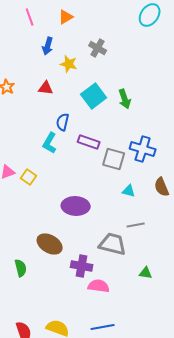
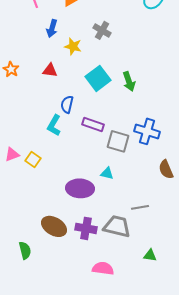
cyan triangle: (129, 191) -> (107, 173), moved
purple cross: (82, 266) -> (86, 228), moved

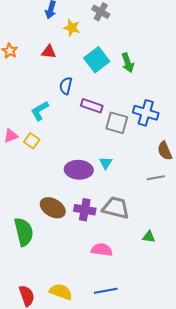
cyan L-shape: (54, 125) -> (40, 111), moved, turned 30
cyan triangle: (107, 173) -> (106, 163), moved, turned 48
gray line: (140, 207) -> (156, 178), moved
green semicircle: (25, 250) -> (24, 232), size x1.6

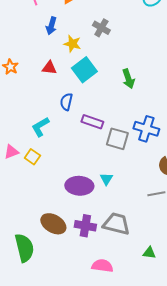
cyan square: (97, 60) -> (84, 70), moved

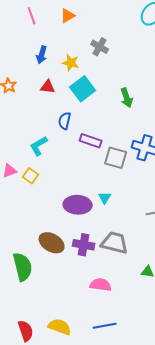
blue arrow: (51, 26) -> (42, 55), moved

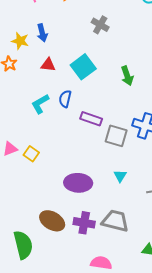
blue arrow: (42, 55) -> (42, 33), turned -30
yellow star: (71, 63) -> (20, 41), moved
cyan L-shape: (39, 146) -> (40, 104), moved
cyan triangle: (105, 198) -> (120, 176), moved

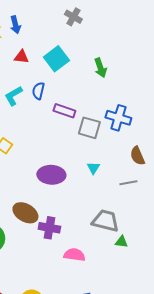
gray trapezoid: (115, 221) -> (105, 221), moved
purple cross: (84, 223) -> (49, 228), moved

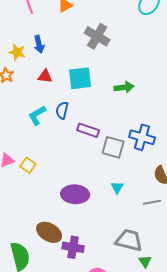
gray cross: (73, 17) -> (97, 36), size x1.4
cyan square: (56, 59) -> (80, 78), turned 30
green arrow: (100, 68) -> (124, 87), turned -78
green triangle: (121, 242) -> (145, 261), turned 48

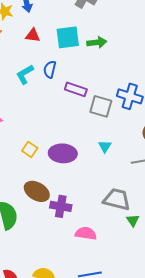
green arrow: (124, 87) -> (97, 42), moved
yellow square: (28, 165) -> (30, 149), moved

